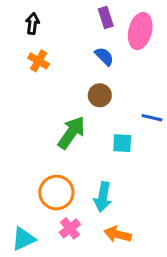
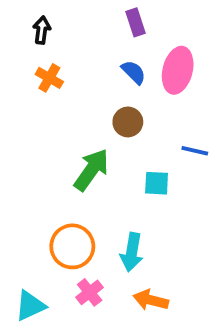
pink ellipse: (140, 31) -> (178, 70), moved

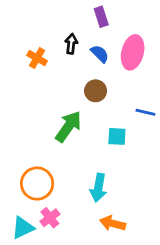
black arrow: (42, 30) -> (71, 44), moved
orange circle: (72, 246) -> (37, 184), moved
pink cross: (90, 292) -> (50, 218), moved

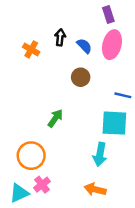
purple rectangle: (101, 17) -> (108, 14), moved
green arrow: (68, 126) -> (55, 118), moved, size x0.7
cyan square: (117, 136) -> (114, 123), moved, size x1.6
cyan arrow: (98, 188) -> (100, 154), moved

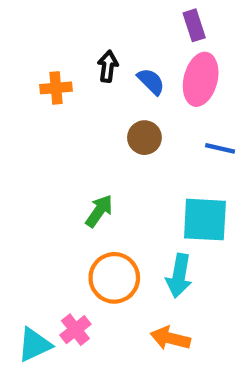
orange cross: (31, 49) -> (56, 88), turned -35
blue line: (123, 95) -> (220, 148), moved
orange circle: (31, 156) -> (114, 278), moved

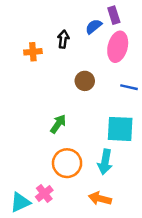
blue semicircle: (151, 81) -> (94, 26), moved, turned -84

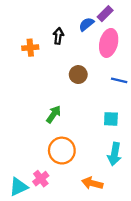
purple rectangle: (114, 15) -> (105, 14), turned 63
cyan square: (120, 129) -> (111, 119), size x0.6
cyan arrow: (105, 162) -> (114, 154), moved

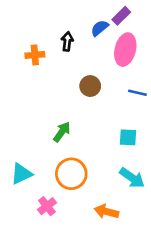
cyan arrow: (114, 154) -> (132, 178), turned -65
cyan triangle: (19, 187) -> (21, 174), moved

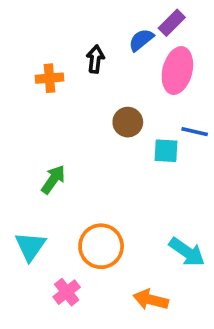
green arrow: (62, 132) -> (53, 179), moved
cyan square: (128, 137) -> (166, 151), moved
cyan triangle: (21, 174) -> (30, 246), turned -30

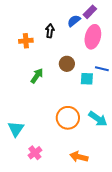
green arrow: (53, 179) -> (37, 76), moved
orange circle: (101, 246) -> (68, 118), moved
cyan arrow: (187, 252) -> (98, 119), moved

